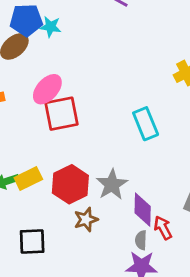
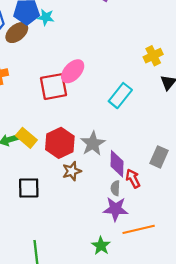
pink ellipse: (47, 89) -> (73, 71), moved
cyan rectangle: (146, 124) -> (120, 96), turned 60
yellow rectangle: (28, 179) -> (26, 138), turned 66

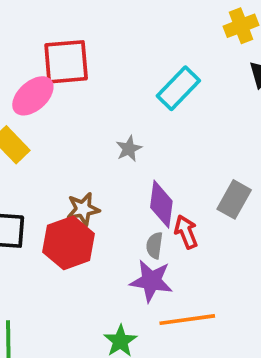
pink ellipse: (73, 71) -> (33, 96), moved
red hexagon: (60, 143) -> (69, 243), moved
gray star: (93, 144) -> (129, 149), moved, size x0.6

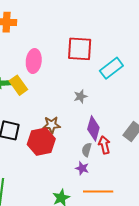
red square: (66, 62) -> (80, 49), moved
pink ellipse: (33, 96) -> (34, 61), turned -50
purple star: (151, 281) -> (82, 168), size x0.6

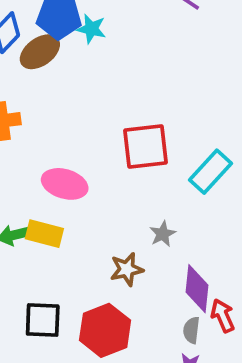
pink ellipse: (34, 61) -> (65, 184), turned -70
yellow rectangle: (18, 85) -> (44, 234), turned -30
brown star: (52, 125) -> (127, 269), moved

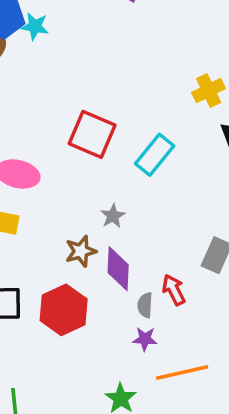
red square: (146, 146) -> (92, 134), turned 33
purple diamond: (197, 289) -> (118, 269), moved

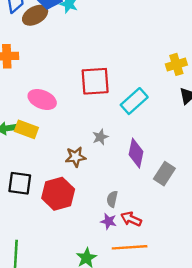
red square: (92, 134) -> (95, 81), turned -36
purple diamond: (118, 269) -> (136, 153), moved
red arrow: (174, 290) -> (131, 219), moved, turned -48

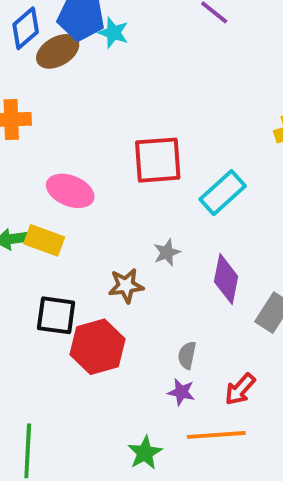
black square: (20, 183) -> (56, 315), moved
red arrow: (131, 219) -> (240, 389), moved, turned -72

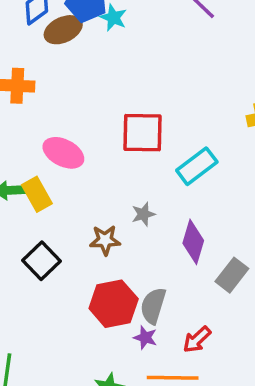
yellow rectangle: (44, 240) -> (37, 194), turned 36
black square: (56, 315) -> (42, 261), turned 33
red hexagon: (97, 347) -> (114, 304), moved
gray semicircle: (187, 355) -> (153, 306), size x1.5

